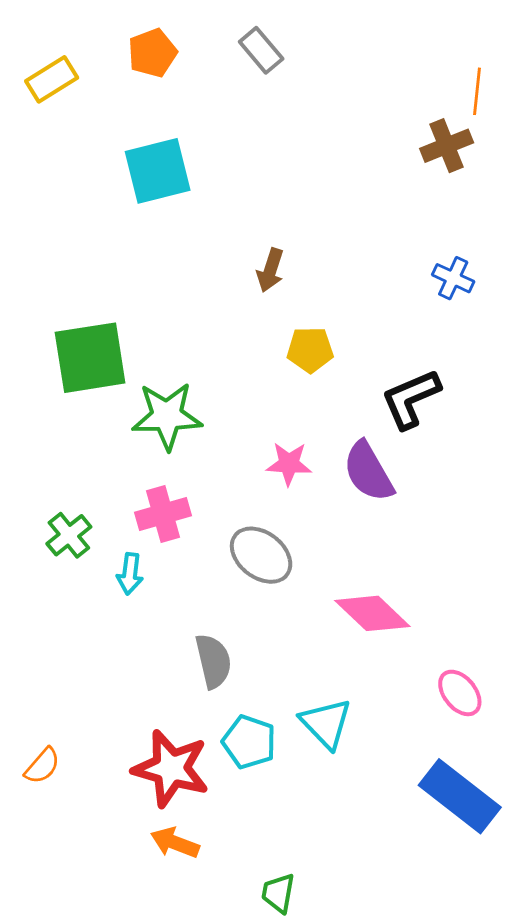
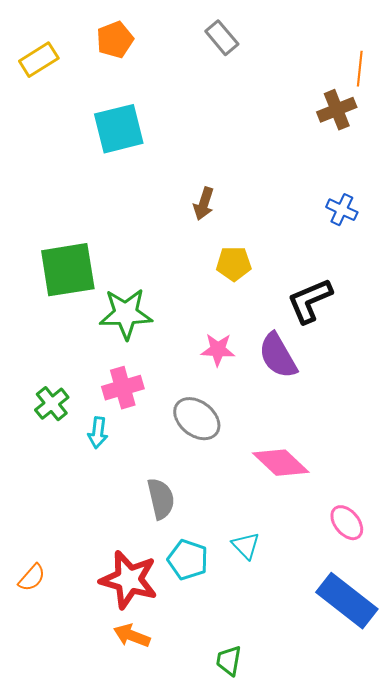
gray rectangle: (261, 50) -> (222, 38), moved
cyan triangle: (326, 723) -> (246, 546), size x0.7
green trapezoid: (278, 893) -> (229, 661), moved

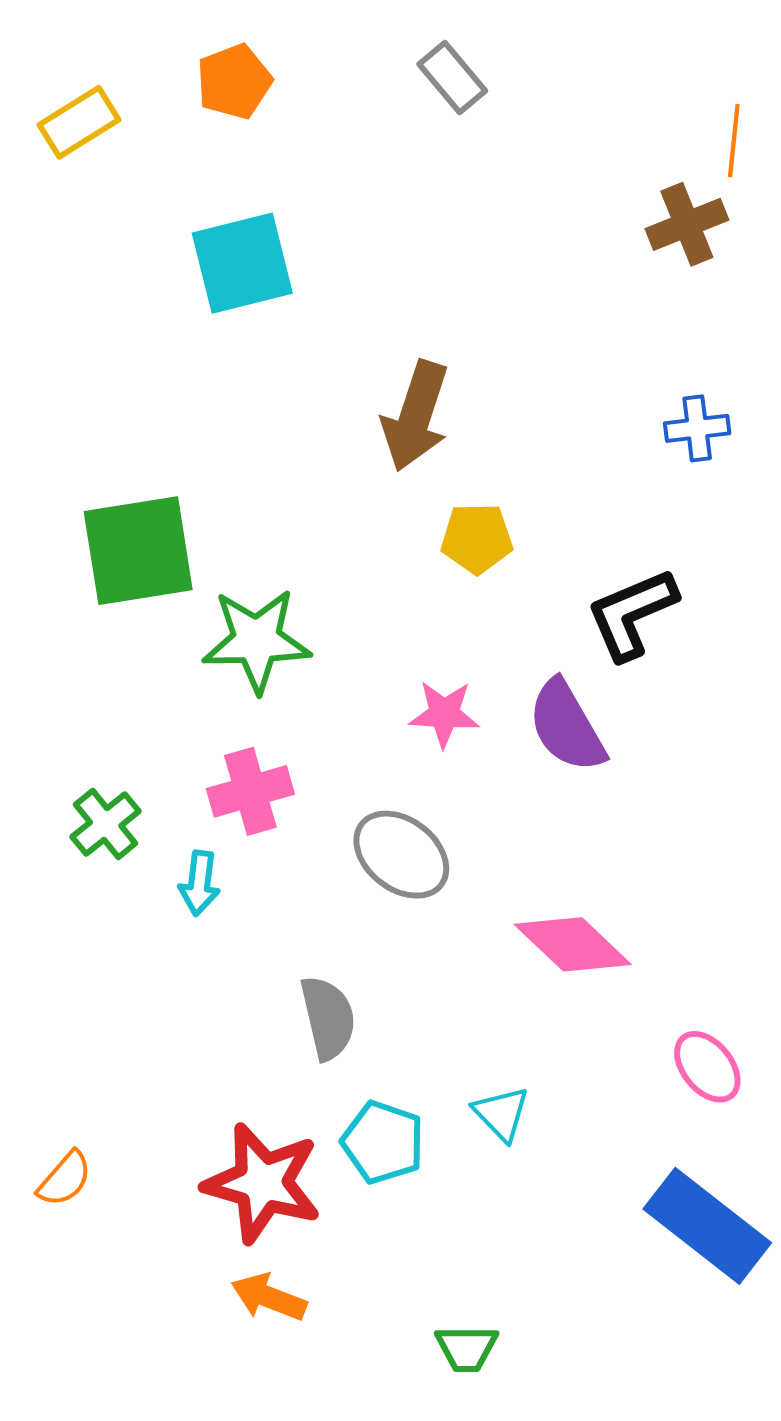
brown arrow: (204, 204) -> (416, 416), size x1.6
blue cross: (342, 210) -> (697, 428), turned -32
green trapezoid: (229, 661) -> (467, 1348), turned -100

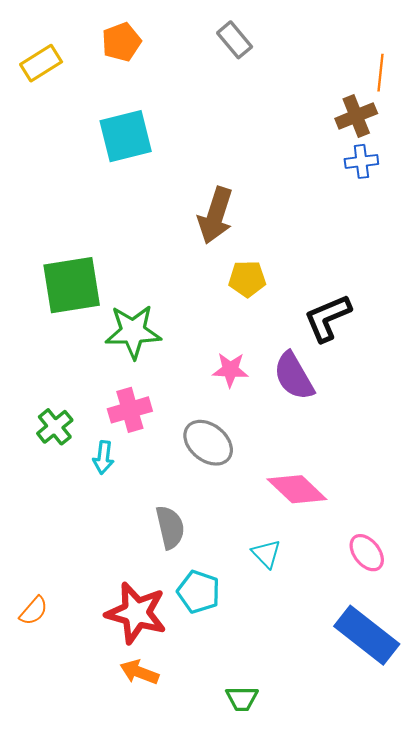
blue cross: (697, 428) -> (361, 161), moved
cyan triangle: (501, 1114) -> (266, 554), moved

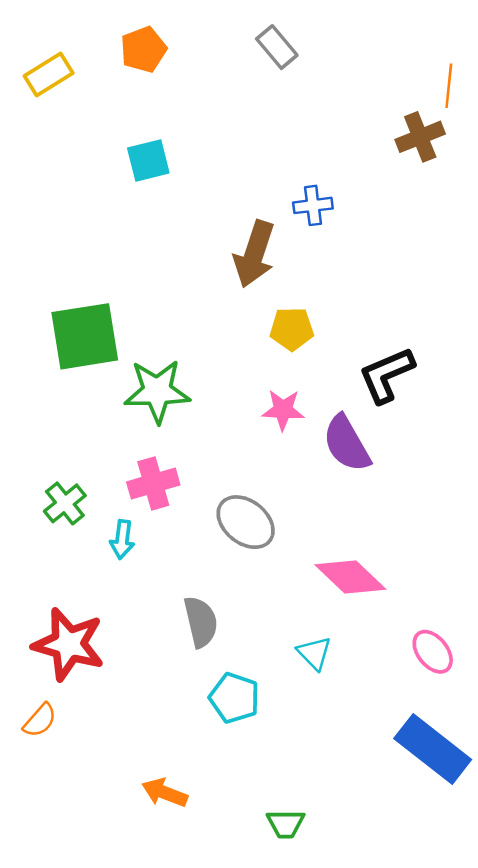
cyan square: (126, 136) -> (148, 161), size x0.7
blue cross: (361, 161) -> (313, 205), moved
pink star: (230, 370) -> (283, 410), moved
red star: (136, 613) -> (69, 644), moved

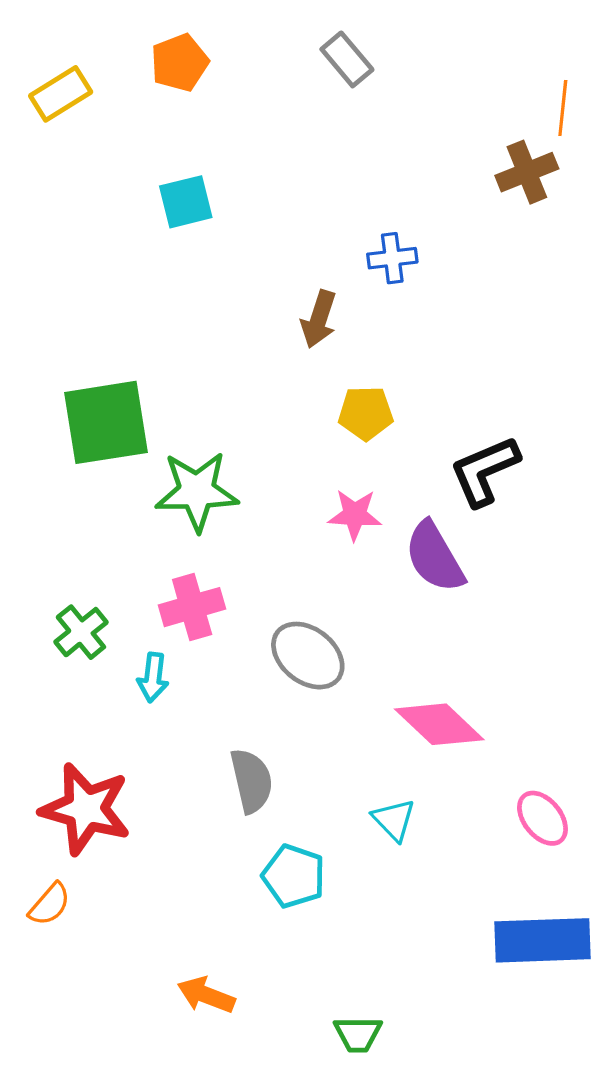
brown arrow: (254, 254) -> (319, 319), size x0.7
blue rectangle: (433, 749) -> (542, 940), turned -40

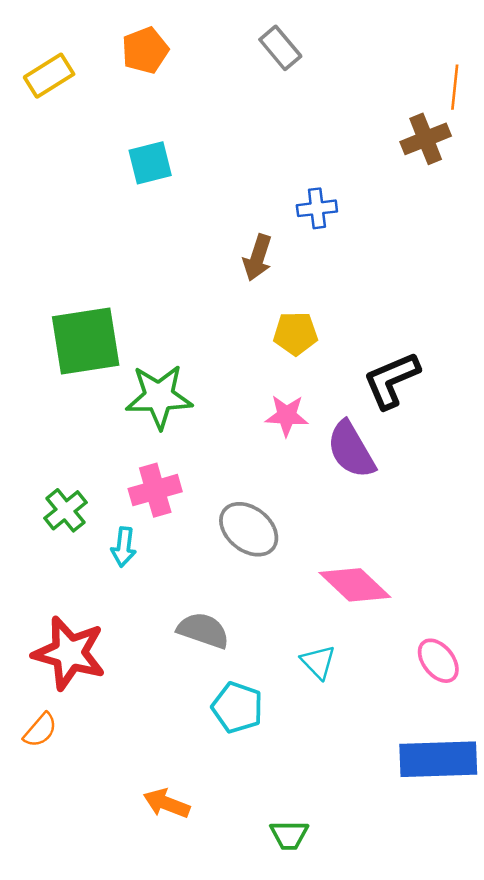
gray semicircle: (251, 781) -> (203, 630), turned -58

